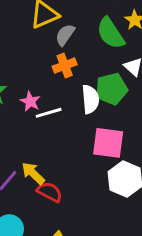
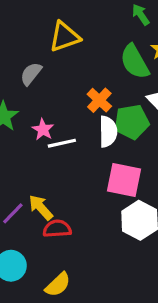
gray semicircle: (65, 35) -> (31, 74), moved
orange cross: (65, 66) -> (99, 100), moved, turned -30
red semicircle: (50, 192) -> (57, 229), turned -35

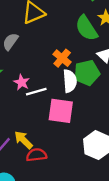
pink square: (124, 180) -> (61, 111), moved

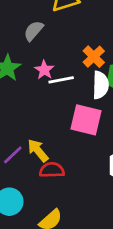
pink star: (22, 82) -> (44, 70), moved
white line: (36, 92) -> (61, 80), moved

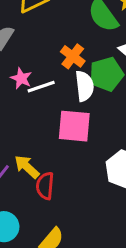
red semicircle: (52, 170) -> (45, 186), turned -75

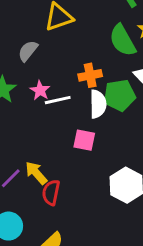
orange cross: (73, 56) -> (90, 75), turned 35
pink square: (74, 126) -> (84, 140), size x0.7

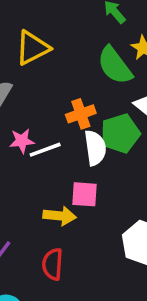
pink star: (40, 90) -> (22, 141), turned -30
yellow arrow: (36, 173) -> (60, 216), moved, turned 145

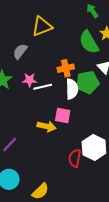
red semicircle: (52, 264) -> (75, 158), moved

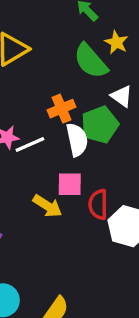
yellow arrow: (47, 126) -> (47, 206), turned 30
red semicircle: (75, 158) -> (98, 204), moved

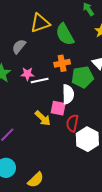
green semicircle: (91, 61) -> (65, 34), moved
white semicircle: (77, 140) -> (68, 94), moved

